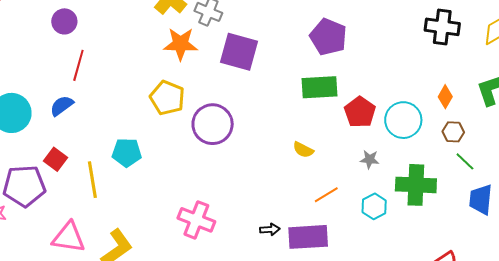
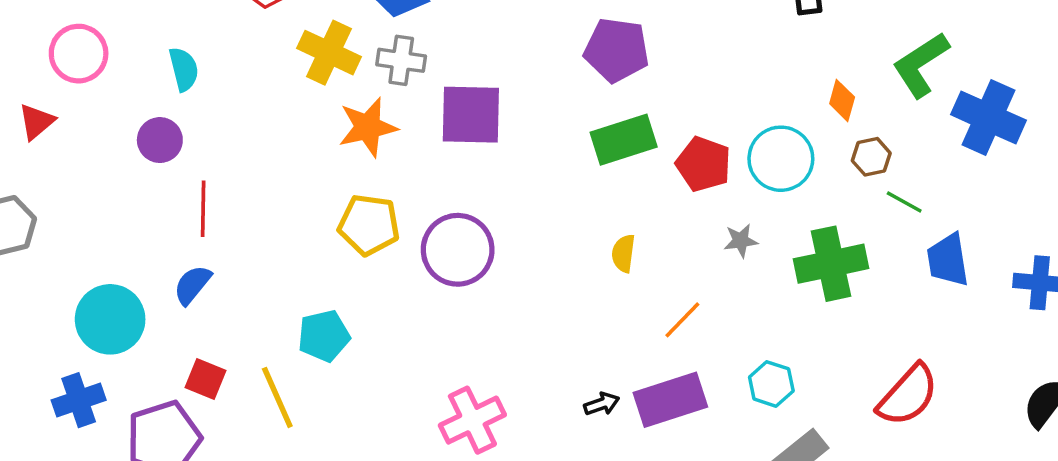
yellow semicircle: (303, 150) -> (623, 253), turned 85
cyan hexagon: (374, 206) -> (771, 384), moved
pink cross: (196, 220) -> (472, 420), turned -33

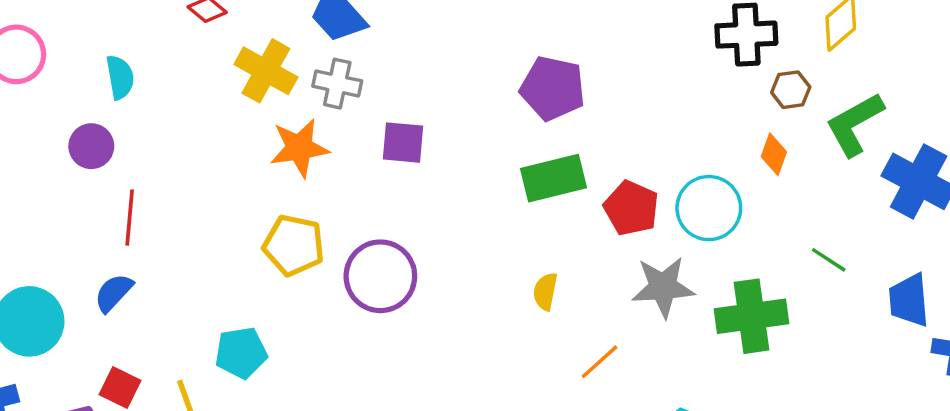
purple square: (471, 115) -> (403, 143), size x0.7
brown hexagon: (871, 157) -> (791, 90), moved
gray star: (741, 241) -> (663, 287), size x1.8
blue trapezoid: (948, 260) -> (909, 300), moved

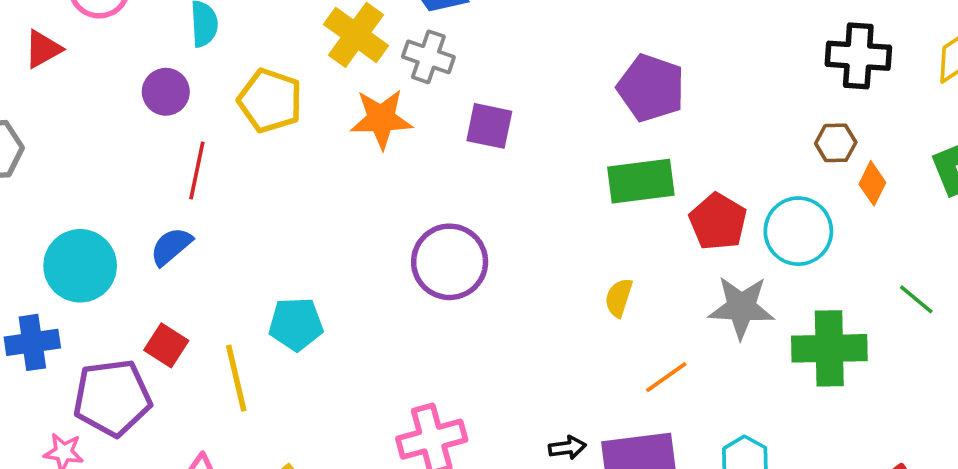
brown hexagon: (791, 90) -> (836, 143), moved
yellow pentagon: (294, 245) -> (270, 101), moved

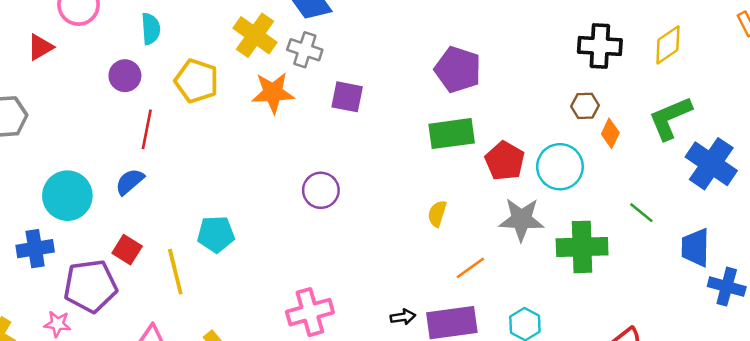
purple circle: (450, 262) -> (321, 190), size x0.7

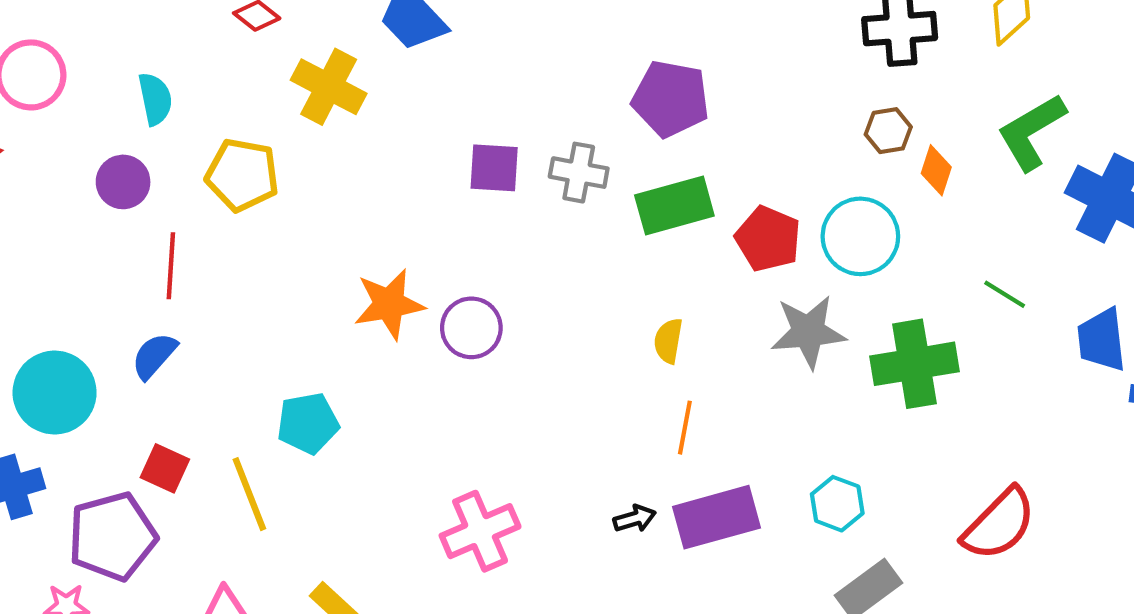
gray cross: (305, 50) -> (579, 173), moved
orange star: (273, 93) -> (389, 304), moved
orange line: (470, 268) -> (685, 428), moved, turned -36

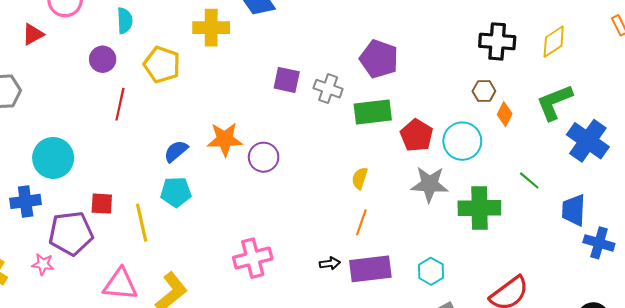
yellow cross: (329, 87) -> (211, 28), turned -36
blue semicircle: (154, 356) -> (176, 151), moved
red square: (165, 468) -> (102, 204), turned -30

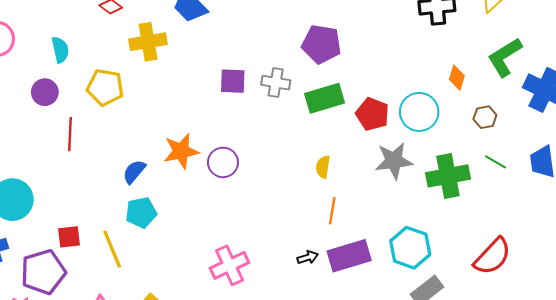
brown hexagon: (484, 91) -> (485, 117), moved
green line: (529, 180) -> (495, 162), moved
cyan hexagon: (431, 271) -> (410, 248), size x1.5

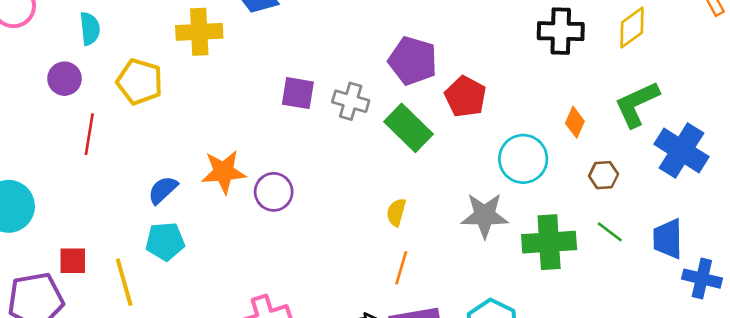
green rectangle: (325, 98) -> (409, 128), turned 54
red pentagon: (372, 114) -> (465, 97), moved

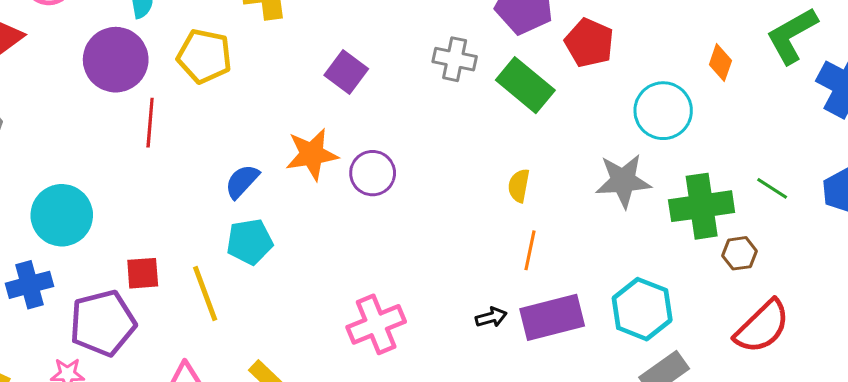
purple circle: (64, 79) -> (116, 60), size x1.6
purple square: (298, 93) -> (346, 72), moved, turned 32
brown hexagon: (604, 175) -> (739, 253), moved

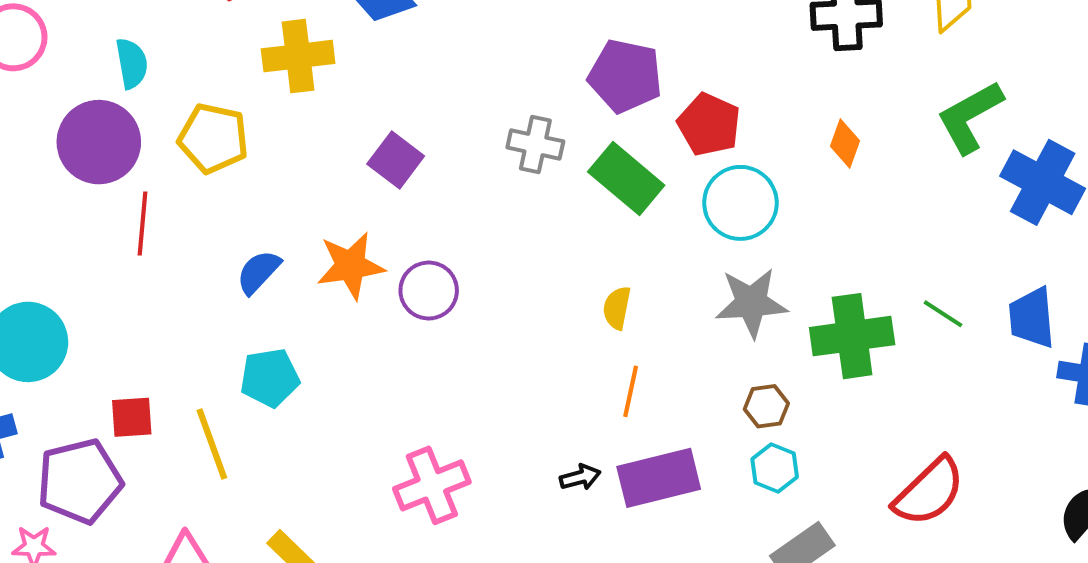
orange diamond: (720, 63) -> (845, 143), moved
cyan circle: (663, 111) -> (740, 203), moved
blue semicircle: (242, 181) -> (258, 272), moved
brown hexagon: (739, 253) -> (766, 406), moved
cyan hexagon: (642, 309) -> (775, 468), size x0.6

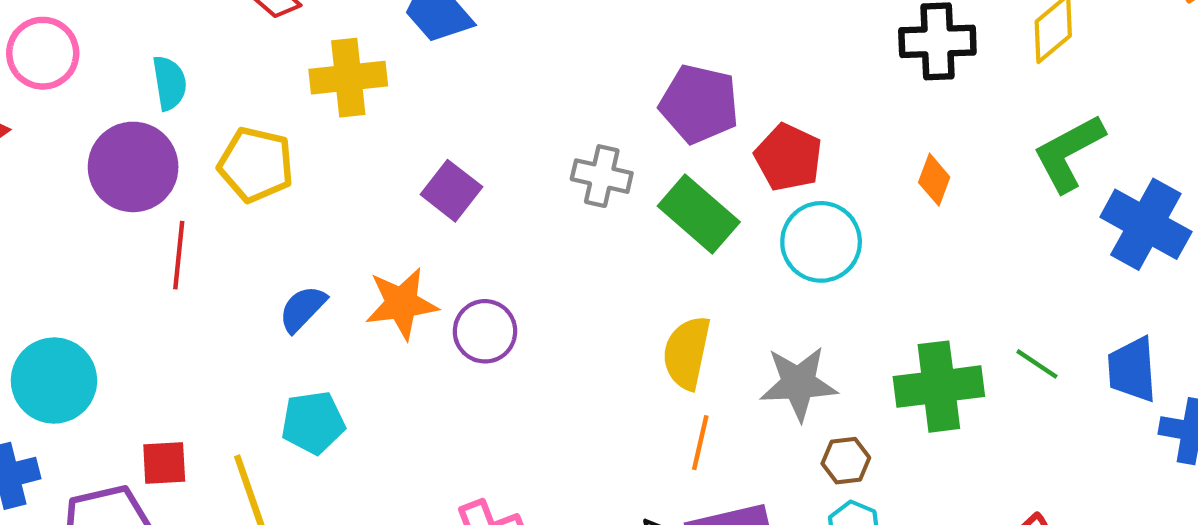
gray star: (751, 303) -> (798, 383), moved
yellow semicircle: (617, 308) -> (687, 353), size x1.6

